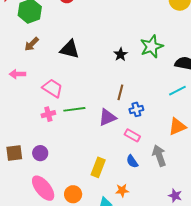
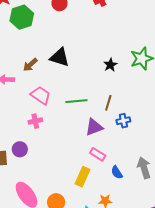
brown arrow: (32, 44) -> (30, 65), moved
green line: (74, 109) -> (76, 101), moved
pink rectangle: (132, 135) -> (98, 154), moved
purple circle: (40, 153) -> (20, 149), moved

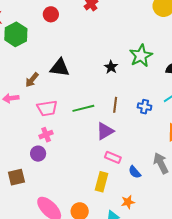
pink trapezoid: (41, 95) -> (47, 108), turned 145
blue cross: (123, 121) -> (145, 107), moved, turned 32
purple circle: (20, 149) -> (38, 154), moved

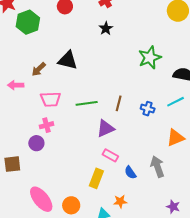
black star: (111, 67) -> (106, 28), moved

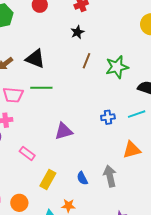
green line: (87, 103) -> (41, 88), moved
brown line: (119, 103) -> (87, 61), moved
blue cross: (148, 109) -> (108, 117), turned -32
pink rectangle: (110, 155) -> (27, 153), moved

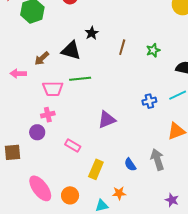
black star: (77, 32) -> (92, 33), moved
green star: (117, 67) -> (153, 50), size x0.6

